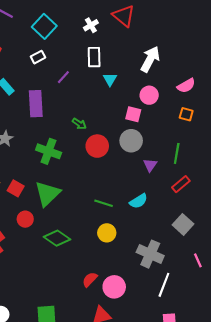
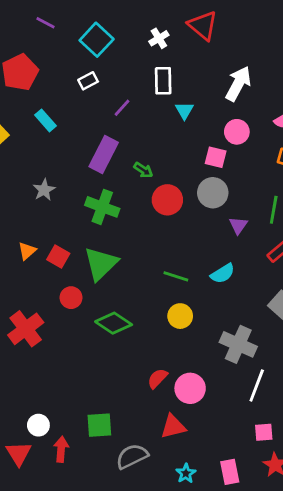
purple rectangle: (36, 104) -> (104, 154), moved, turned 30

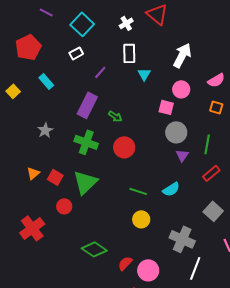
gray circle: (213, 193) -> (176, 132), moved
red circle: (167, 200) -> (124, 147), moved
green diamond: (114, 323) -> (94, 249), moved

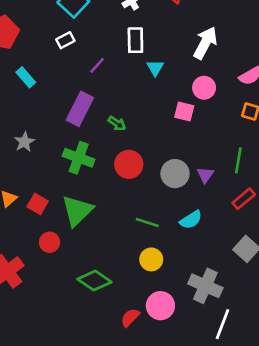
gray circle: (176, 132) -> (175, 174), moved
green diamond: (94, 249) -> (94, 281), moved
pink circle: (148, 270) -> (160, 306), moved

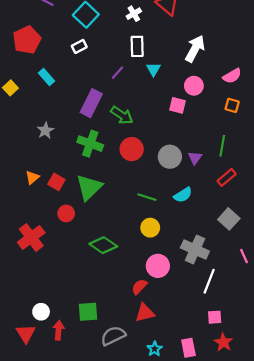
purple line: (97, 65) -> (117, 73), moved
green arrow: (117, 123) -> (122, 115), size x1.5
red semicircle: (130, 318) -> (139, 287), moved

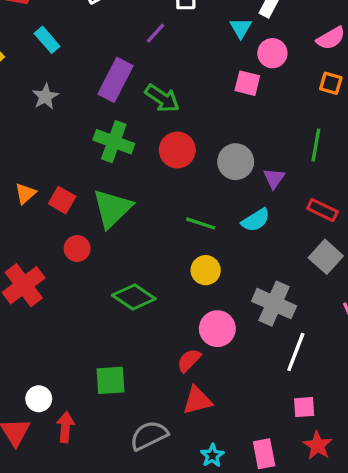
cyan triangle: (153, 69) -> (241, 28), moved
gray star: (45, 131) -> (45, 97), moved
purple triangle: (195, 158) -> (274, 178), moved
red rectangle: (227, 177) -> (322, 210), moved, turned 66
green square: (88, 312) -> (110, 380), moved

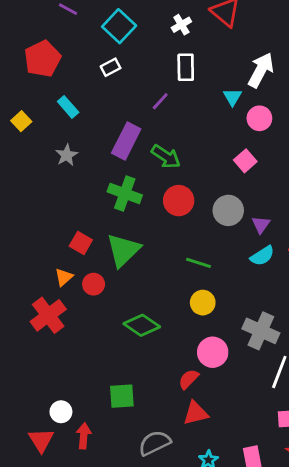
pink square: (247, 83) -> (245, 161), moved, turned 35
orange triangle: (25, 193) -> (64, 277), moved
cyan semicircle: (256, 220) -> (262, 256), moved

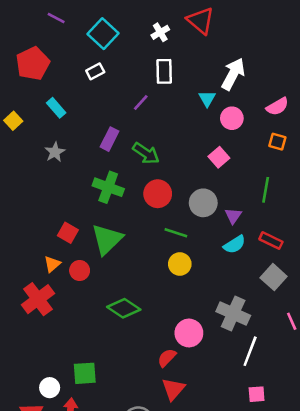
purple rectangle: (126, 141) -> (110, 139), size x0.7
green line: (198, 263) -> (176, 233), moved
yellow circle: (203, 303) -> (180, 264), moved
green square: (122, 396) -> (85, 373), moved
red triangle: (196, 413) -> (173, 389), turned -35

